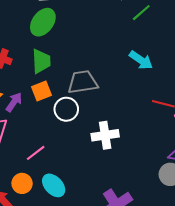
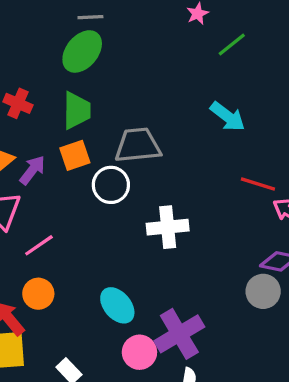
pink line: (36, 153) -> (39, 245), moved
cyan ellipse: (54, 185) -> (117, 305), moved

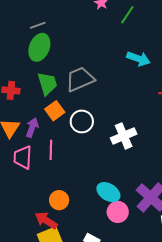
gray trapezoid: (138, 145) -> (80, 79), moved
pink line: (39, 245) -> (51, 150), moved, turned -36
pink circle: (139, 352) -> (118, 212), moved

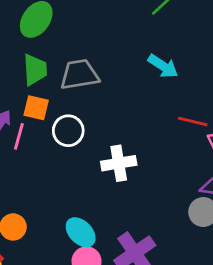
orange square: (55, 111) -> (36, 108), turned 36
pink line: (51, 150) -> (19, 136), moved

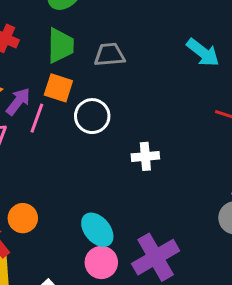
gray trapezoid: (79, 74) -> (109, 55), size x0.7
white cross: (119, 163) -> (145, 156), size x0.7

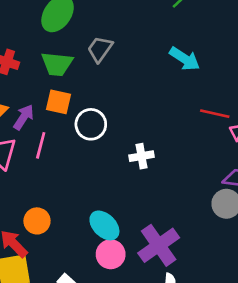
green trapezoid: (61, 45) -> (57, 64), turned 100
gray trapezoid: (109, 55) -> (100, 49), moved, turned -44
pink line: (37, 118) -> (41, 145), moved

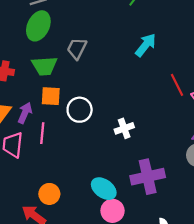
cyan arrow: (185, 59) -> (146, 45), turned -75
red line: (215, 114) -> (177, 85), turned 60
purple cross: (159, 245) -> (148, 177), moved, turned 32

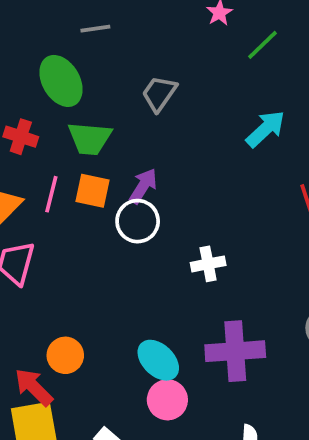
green ellipse: (38, 26) -> (61, 81), moved, turned -64
gray trapezoid: (77, 49) -> (159, 94), moved
purple arrow: (25, 113) -> (143, 186), moved
pink line: (42, 133) -> (51, 194), moved

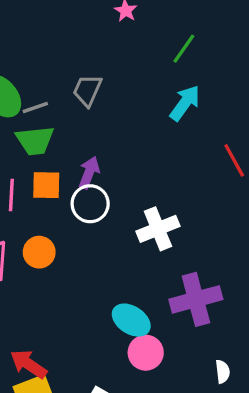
gray line: (95, 29) -> (35, 107), moved
green line: (262, 45) -> (184, 49), moved
white cross: (208, 264) -> (158, 229), size x1.4
orange circle: (65, 355) -> (39, 252), moved

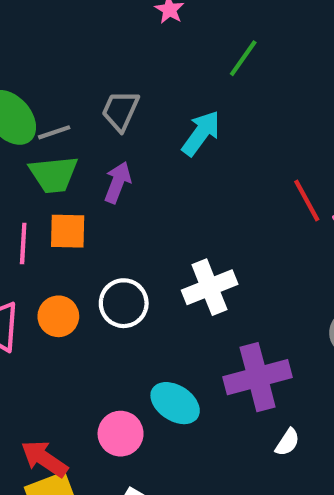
cyan arrow: (185, 103) -> (201, 133), moved
purple arrow: (89, 173) -> (118, 182), moved
white circle: (90, 204) -> (124, 303), moved
pink circle: (146, 353) -> (121, 434), moved
white semicircle: (223, 372) -> (287, 442), moved, turned 40

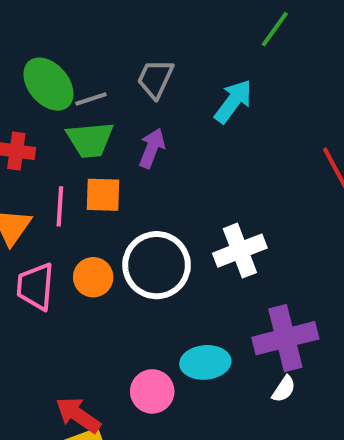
white circle: (124, 303) -> (157, 265), size x1.4
cyan ellipse: (175, 403) -> (205, 362), turned -39
white semicircle: (287, 442) -> (284, 389), moved

